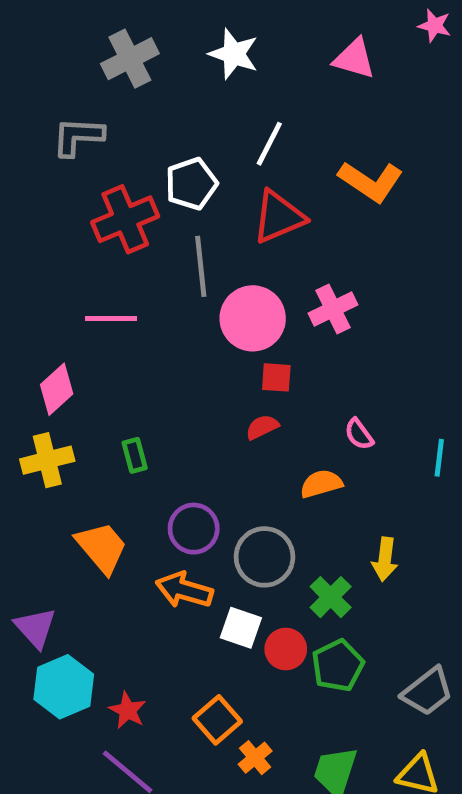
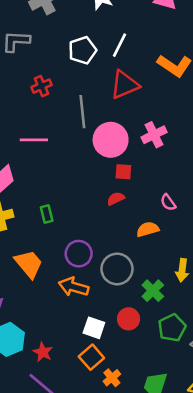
white pentagon: (191, 184) -> (82, 50), moved
red cross: (125, 219) -> (42, 86), size x0.6
white square: (241, 628) -> (94, 328), moved
green pentagon: (338, 666) -> (172, 328), moved

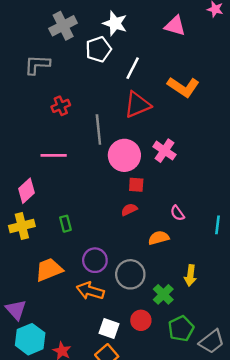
white pentagon: (82, 50) -> (98, 49), moved
pink cross: (154, 135) -> (164, 151), turned -30
orange trapezoid: (29, 264) -> (49, 270), turned -72

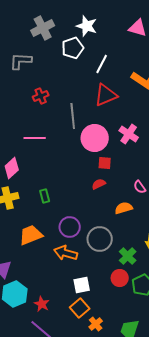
red circle: (141, 320) -> (120, 278), moved
white square: (109, 329) -> (82, 285), turned -30

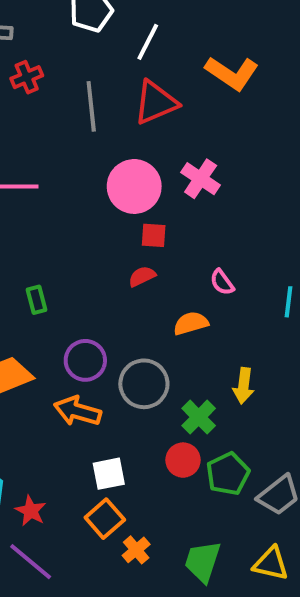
red cross: (41, 96) -> (27, 77), moved
gray line: (73, 116) -> (91, 106), moved

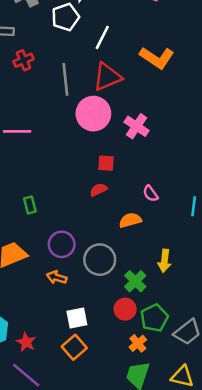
pink circle: (134, 186) -> (93, 114), moved
orange arrow: (77, 411) -> (57, 277), size x0.7
orange cross: (136, 550) -> (138, 343), moved

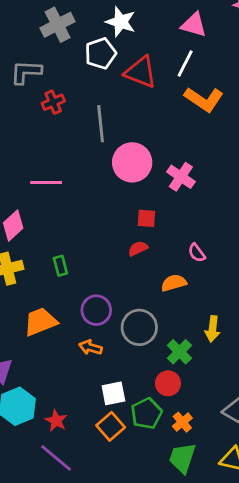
white line: (102, 37) -> (185, 63), moved
red triangle: (107, 77) -> (141, 72), moved, turned 44
green pentagon: (154, 318) -> (146, 413), moved

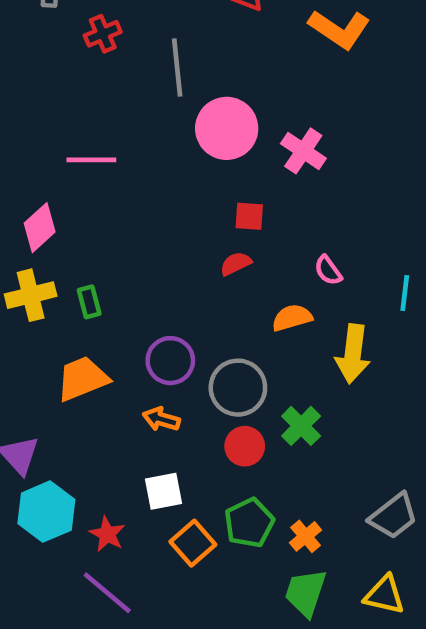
green rectangle: (60, 266) -> (89, 302), moved
yellow arrow: (212, 329) -> (353, 354), moved, size x1.4
red circle: (168, 383) -> (245, 446), moved
white square: (113, 393) -> (164, 491), moved

